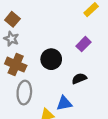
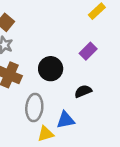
gray ellipse: (24, 93) -> (34, 107), moved

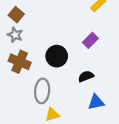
blue triangle: (66, 120) -> (96, 102), moved

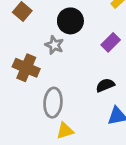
gray star: (15, 35) -> (54, 45), moved
black circle: (57, 56) -> (70, 21), moved

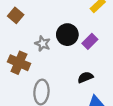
black circle: (70, 21) -> (67, 35), moved

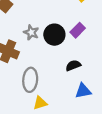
black circle: (67, 35) -> (54, 35), moved

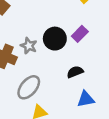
gray star: (31, 32) -> (29, 46), moved
gray ellipse: (30, 80) -> (29, 87), turned 35

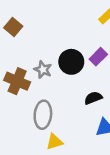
gray ellipse: (29, 87) -> (43, 115), turned -35

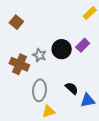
black semicircle: (93, 98) -> (72, 88), moved, turned 64

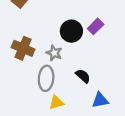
gray star: (40, 55) -> (54, 53), moved
blue triangle: (88, 100) -> (100, 100), moved

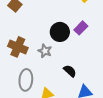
gray ellipse: (46, 78) -> (26, 80), moved

